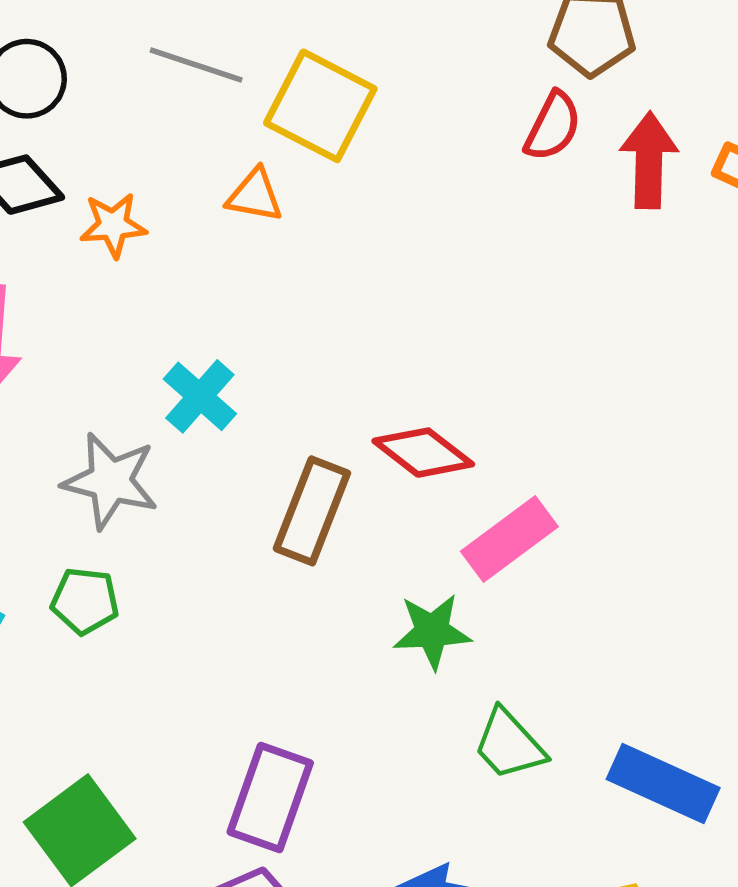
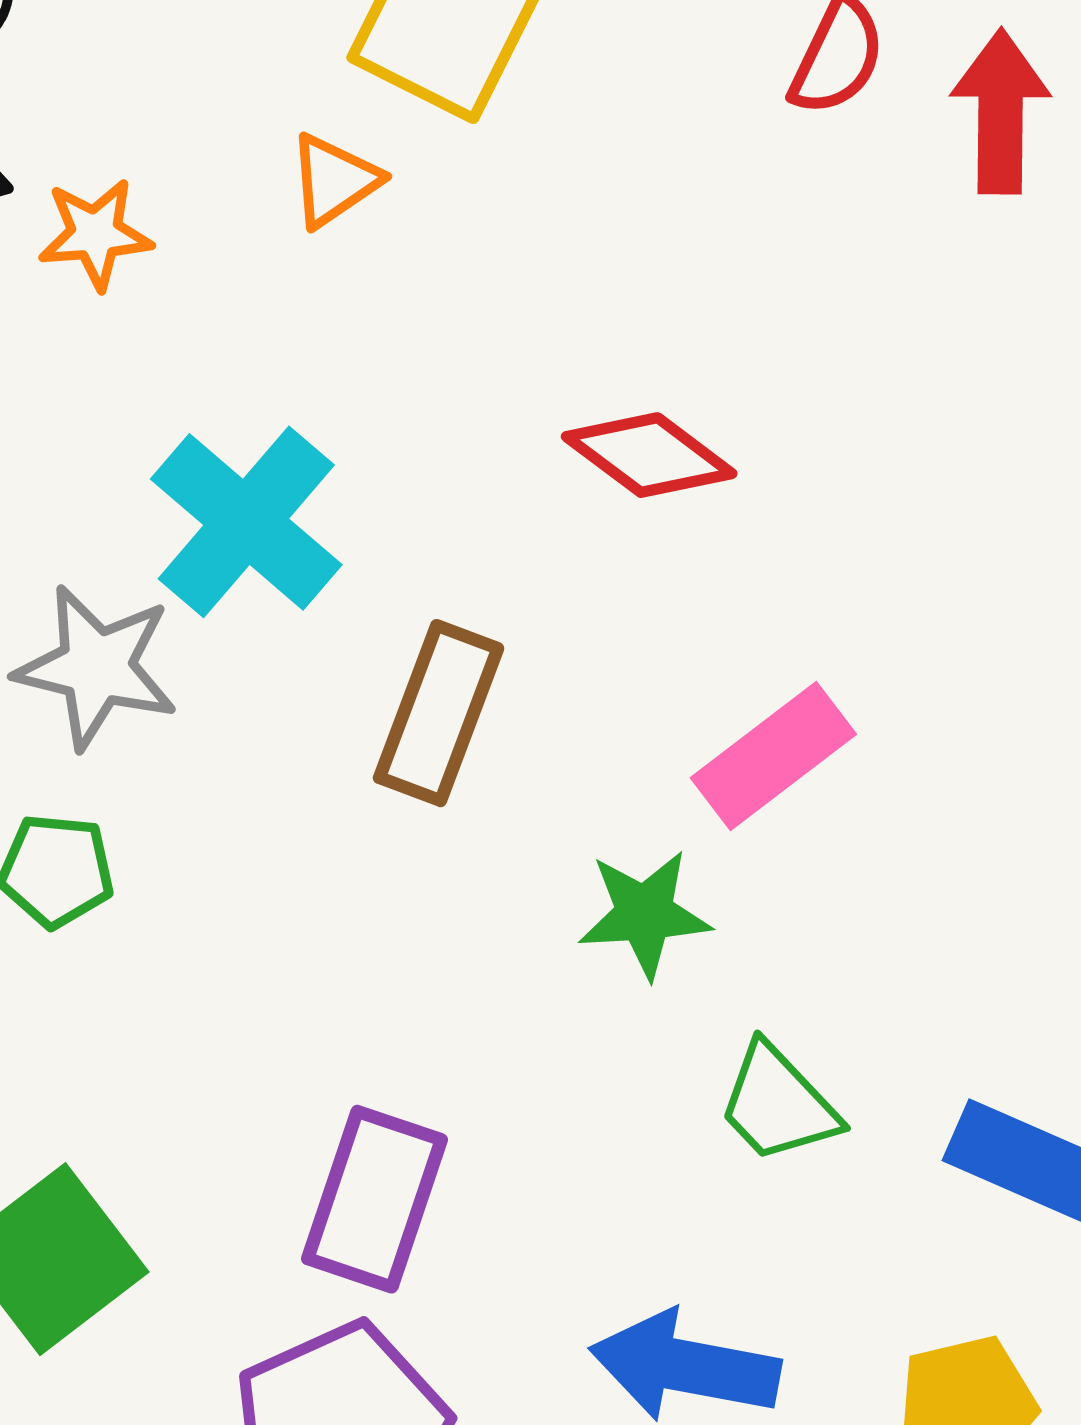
orange triangle: (255, 195) -> (334, 180), turned -44
cyan cross: (200, 396) -> (246, 522), size x1.5
red diamond: (423, 453) -> (649, 455), moved

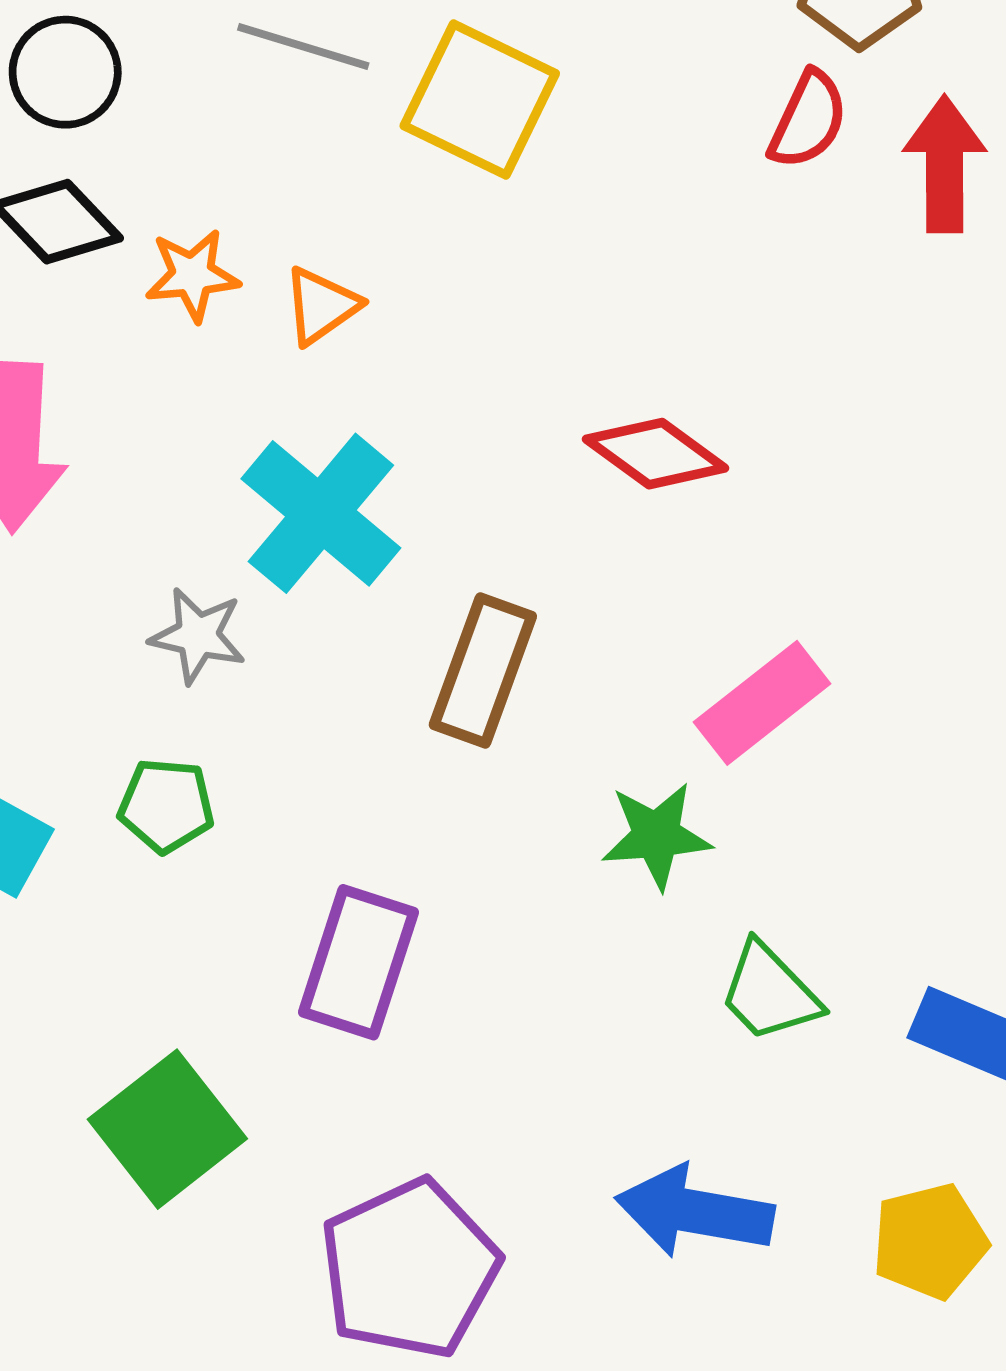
orange triangle: (334, 180) -> (321, 306), moved
gray star: (97, 667) -> (198, 636), size x0.7
purple rectangle: (375, 1199) -> (358, 962), moved

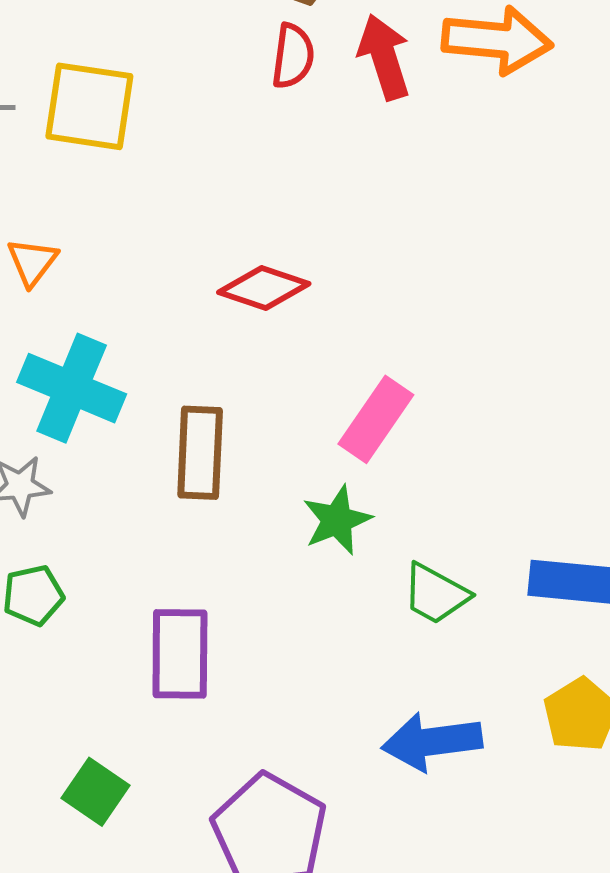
green square: (167, 1129) -> (96, 792), size x0.7

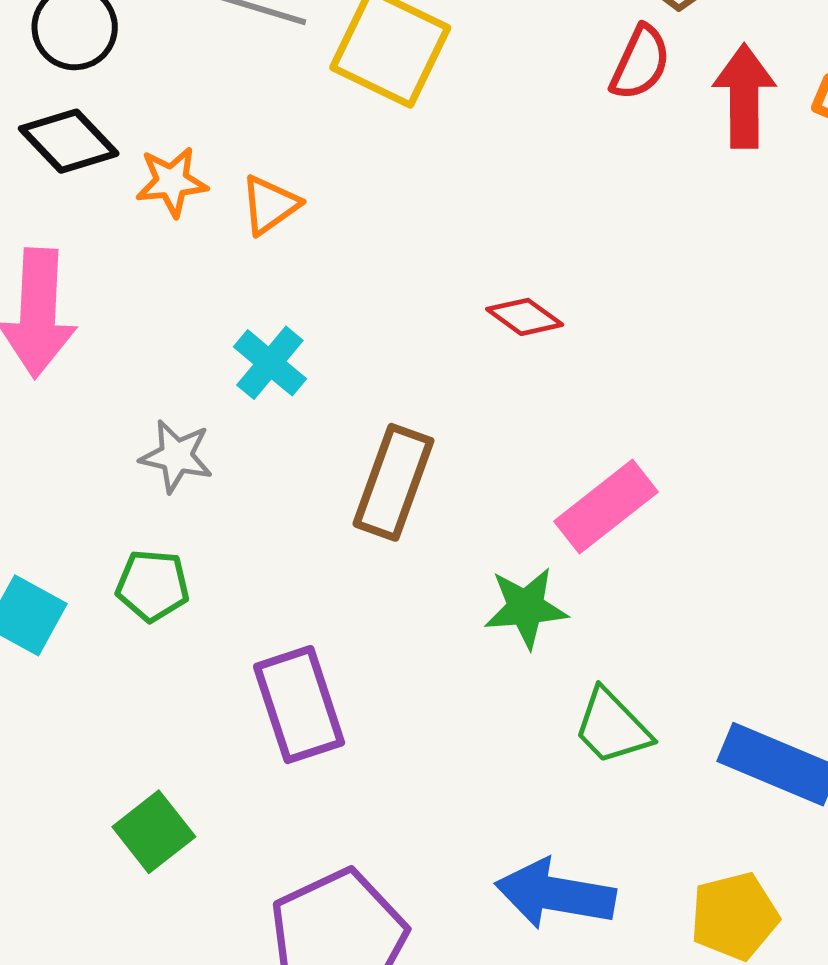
red diamond: (264, 288) -> (525, 317), size x0.7
cyan cross: (72, 388) -> (270, 363), size x0.6
purple rectangle: (180, 654) -> (299, 705), turned -36

